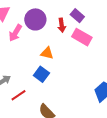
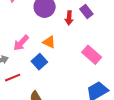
pink arrow: (15, 33) -> (21, 43), moved
pink rectangle: (82, 37) -> (92, 55), moved

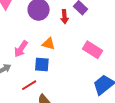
blue square: (39, 62) -> (42, 65), turned -35
red line: (13, 78) -> (29, 85), moved

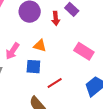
red line: (29, 85) -> (55, 83), moved

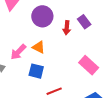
orange triangle: (40, 46) -> (39, 47), moved

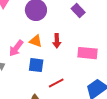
red arrow: (67, 28) -> (57, 41), moved
pink rectangle: (89, 65) -> (88, 53), turned -30

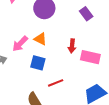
red arrow: (57, 41) -> (72, 46), moved

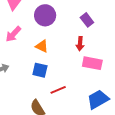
pink arrow: (20, 44) -> (13, 34), moved
red arrow: (72, 46) -> (80, 44), moved

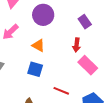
pink rectangle: (92, 63) -> (88, 65), turned 30
red line: (58, 90) -> (61, 91), moved, turned 42

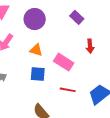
red arrow: (77, 45) -> (90, 46), moved
pink rectangle: (88, 65) -> (64, 62), moved

